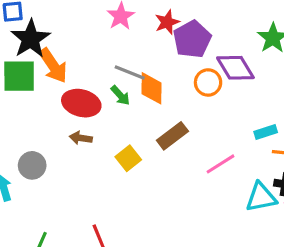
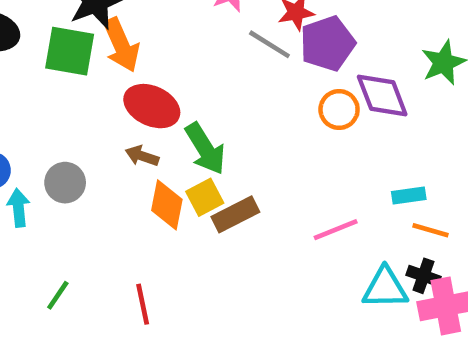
gray line: (130, 73) -> (269, 44), moved
orange diamond: (151, 88) -> (167, 205), moved
green arrow: (120, 95) -> (205, 149), moved, size x1.6
brown rectangle: (172, 136) -> (235, 214), moved

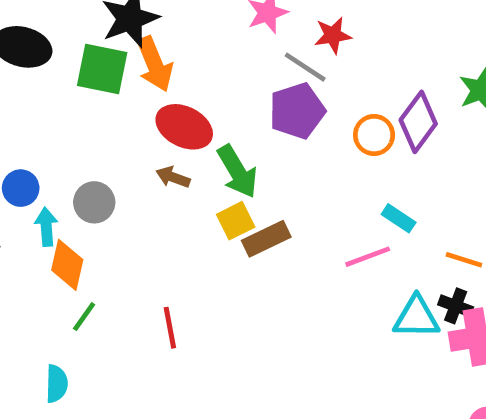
purple pentagon: (327, 43) -> (297, 111), moved
purple diamond: (382, 96) -> (418, 122), turned 56
cyan rectangle: (409, 196) -> (399, 218), moved, turned 40
orange diamond: (167, 205) -> (67, 265), moved

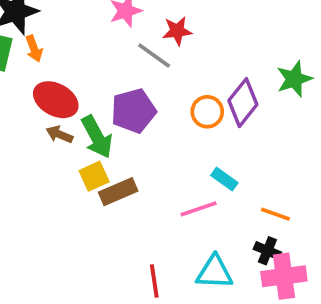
orange arrow: (155, 64) -> (34, 49), size x0.6
purple pentagon: (297, 111) -> (133, 111), moved
brown arrow: (173, 177) -> (59, 134), moved
cyan triangle: (416, 317) -> (215, 272), moved
red line: (170, 328) -> (154, 281), moved

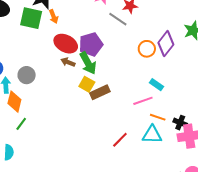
purple pentagon: (133, 111) -> (91, 44), moved
yellow square: (94, 176) -> (87, 84), turned -35
orange line: (275, 214) -> (158, 117), moved
red line: (154, 281) -> (120, 140), turned 54

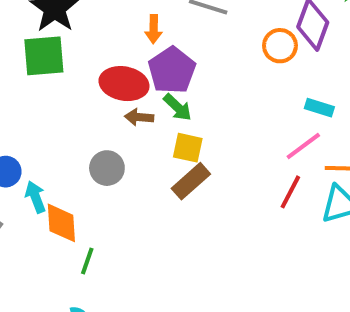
orange arrow: (54, 16) -> (154, 29), moved, turned 40
green arrow: (88, 63) -> (178, 107), size x0.7
gray circle: (27, 75) -> (107, 168), moved
brown rectangle: (100, 92) -> (191, 181), moved
red line: (120, 140) -> (290, 192), moved

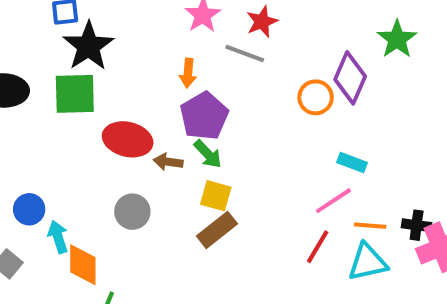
red ellipse: (124, 84) -> (128, 139), moved

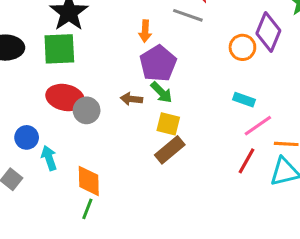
red ellipse: (128, 139) -> (65, 97), moved
cyan rectangle: (352, 163) -> (244, 100), moved
gray circle: (132, 212) -> (87, 110), moved
orange diamond: (83, 265) -> (89, 181), moved

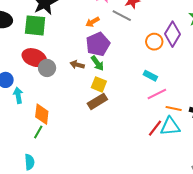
orange arrow: (145, 31) -> (92, 22), turned 48
red line: (247, 161) -> (155, 128), moved

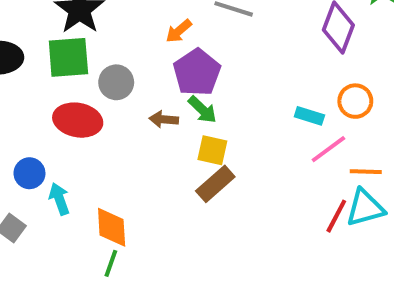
orange circle: (154, 42) -> (355, 101), moved
gray circle: (47, 68) -> (116, 82), moved

